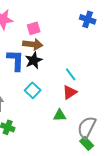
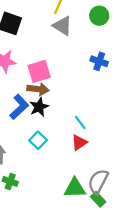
pink square: (34, 28) -> (39, 71), size x1.5
blue L-shape: (16, 60) -> (19, 107), turned 45
green triangle: (60, 115) -> (75, 188), moved, size x1.5

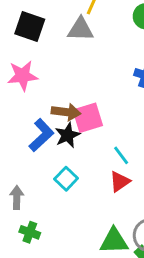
gray triangle: (62, 26) -> (81, 29), moved, turned -30
pink square: (39, 71) -> (88, 118), moved

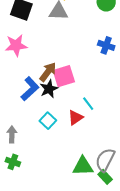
brown arrow: (66, 112) -> (48, 72), turned -60
red triangle: (120, 182) -> (75, 117), moved
green cross: (30, 232) -> (13, 162), moved

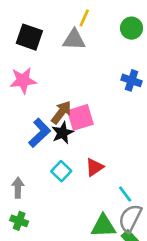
cyan line: (88, 104) -> (125, 194), moved

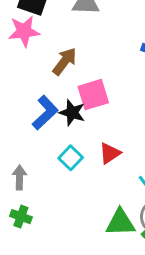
pink star: (23, 80) -> (24, 31), moved
brown arrow: (61, 112) -> (65, 61), moved
black star: (63, 133) -> (72, 113), turned -30

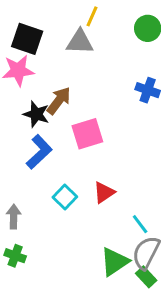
black star: (72, 113) -> (36, 114), moved
green triangle: (120, 223) -> (115, 262), turned -32

